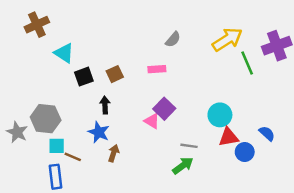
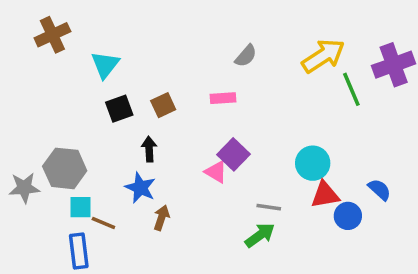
cyan triangle: (64, 53) -> (105, 65), moved, turned 35
gray star: (17, 132) -> (24, 188), turned -30

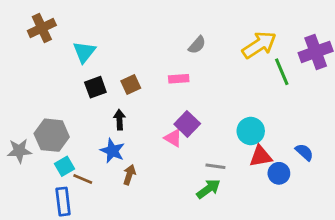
cyan square: (81, 207) -> (64, 166), turned -30

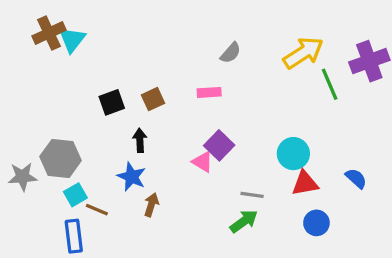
cyan triangle: (84, 52) -> (72, 40), moved
blue circle: (279, 173) -> (316, 223), moved

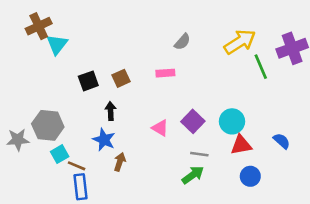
cyan triangle: (72, 40) -> (57, 44), moved
purple square: (219, 145) -> (193, 121), moved
blue rectangle: (74, 236) -> (81, 187), moved

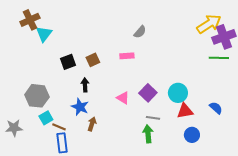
yellow arrow: (240, 42) -> (209, 24), moved
green line: (261, 67) -> (219, 58), moved, turned -66
gray star: (18, 140) -> (14, 128), moved
green arrow: (193, 175) -> (148, 134), turned -60

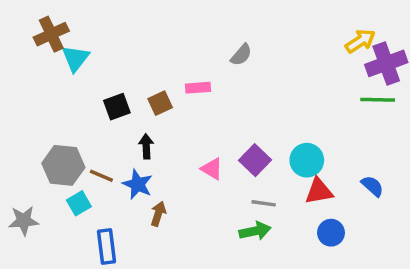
yellow arrow: (209, 24) -> (360, 41), size x0.7
pink rectangle: (127, 56) -> (198, 88), moved
brown line: (59, 127) -> (101, 176), moved
green arrow: (148, 134) -> (255, 231), turned 84

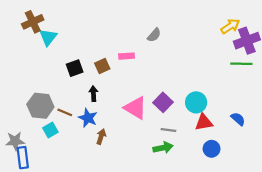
pink triangle: (212, 169) -> (135, 108), size x1.6
blue rectangle: (107, 247) -> (23, 158), moved

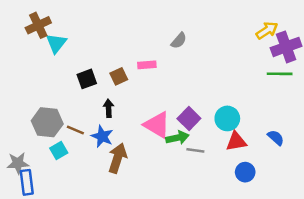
brown arrow: (101, 137) -> (117, 158), size x1.6
green arrow: (163, 148) -> (177, 138), moved

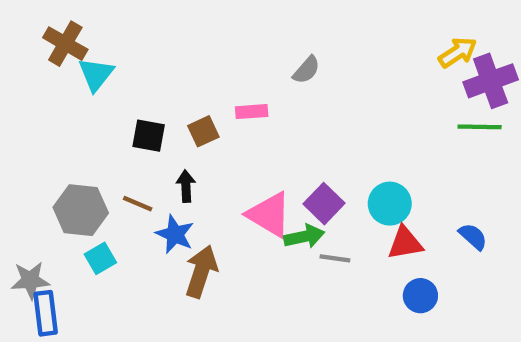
brown cross: (38, 25) -> (65, 44), turned -35
black square: (87, 79) -> (149, 136), turned 30
brown line: (75, 130) -> (138, 204), moved

